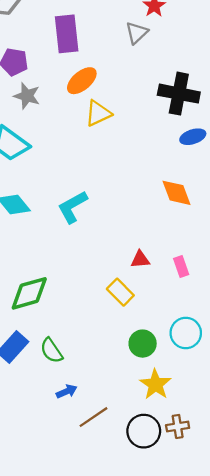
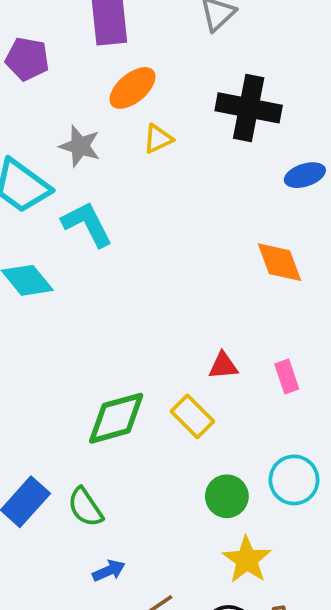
black cross: (179, 94) -> (249, 108), moved
gray star: (27, 96) -> (80, 146), moved
yellow triangle: (98, 113) -> (158, 139), size x0.7
cyan L-shape: (72, 207) -> (87, 224), moved, turned 92
green diamond: (29, 293) -> (116, 418), moved

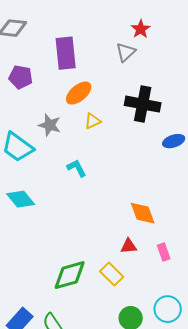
cyan L-shape: (87, 224) -> (77, 168), moved, size x0.7
orange diamond: (279, 262) -> (143, 213), moved

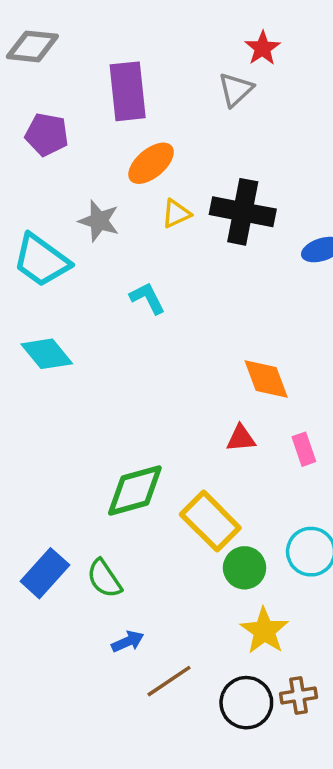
black cross: (143, 104) -> (243, 212), moved
yellow rectangle: (112, 274) -> (210, 521), moved, size x1.4

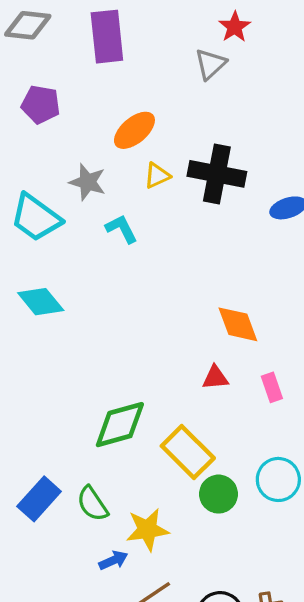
purple rectangle: (128, 91) -> (107, 37), moved
cyan L-shape: (147, 298) -> (122, 229), moved
yellow star: (264, 631) -> (147, 530), moved, turned 30

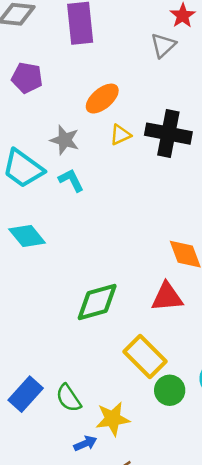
cyan L-shape: (122, 229) -> (71, 180), moved
red triangle: (215, 378) -> (167, 297), size x1.5
green diamond: (120, 425) -> (97, 302), moved

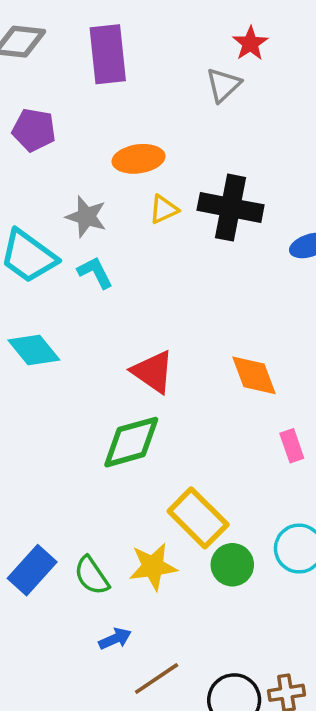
orange ellipse: (102, 99) -> (139, 159), turned 32
red triangle: (167, 297) -> (153, 372), moved, turned 40
yellow star: (113, 419) -> (153, 567), moved

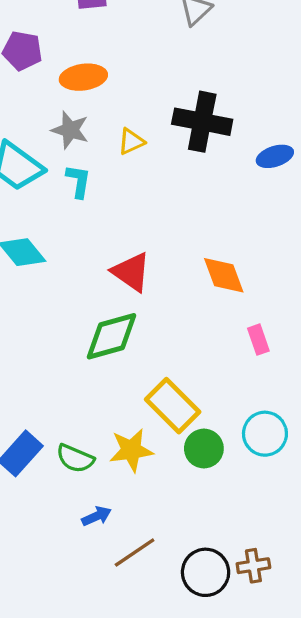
orange ellipse: (139, 159) -> (83, 77), moved
yellow triangle: (164, 209) -> (131, 142), moved
cyan L-shape: (95, 272) -> (78, 181), turned 36
green semicircle: (92, 576) -> (75, 458), turned -33

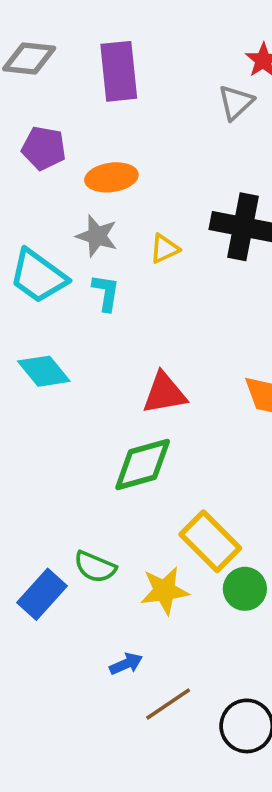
red triangle: (131, 272) -> (164, 393), turned -45
green semicircle: (75, 458) -> (95, 567), moved

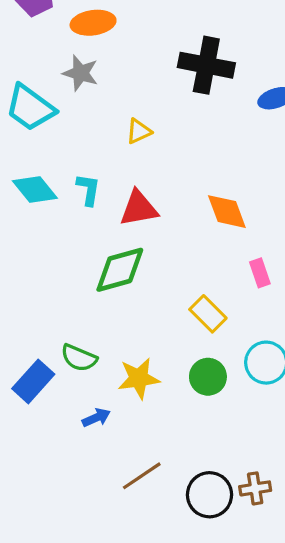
yellow triangle: (164, 249) -> (139, 131), moved
cyan L-shape: (106, 293) -> (88, 189), moved
yellow rectangle: (210, 541) -> (208, 314), moved, size x0.7
blue arrow: (126, 664) -> (96, 418), moved

